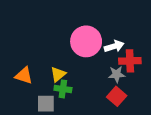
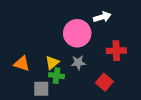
white arrow: (114, 46) -> (102, 17), moved
gray star: (117, 74) -> (78, 63), moved

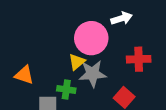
yellow triangle: (52, 63) -> (77, 62), moved
gray star: (78, 63) -> (93, 74), size x1.5

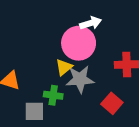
white arrow: (122, 18) -> (91, 23), moved

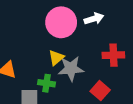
white arrow: (91, 23) -> (94, 19), moved
pink circle: (79, 43) -> (61, 22), moved

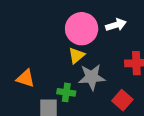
yellow triangle: (56, 58) -> (76, 55), moved

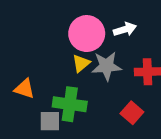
gray star: (92, 77) -> (106, 66), moved
green cross: (66, 92) -> (70, 104), size x1.6

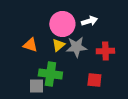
orange triangle: (24, 89) -> (30, 45), moved
red square: (132, 113) -> (94, 80), turned -35

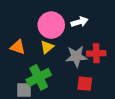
gray star: (76, 47) -> (76, 56), moved
green cross: (50, 74) -> (39, 77), turned -35

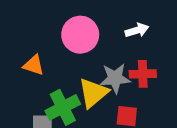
white arrow: (80, 22) -> (137, 30), moved
yellow triangle: (47, 47) -> (93, 93), moved, size x1.6

